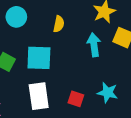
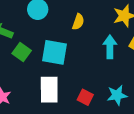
cyan star: (108, 93) -> (117, 95), turned -30

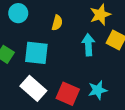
white rectangle: (49, 90) -> (33, 88), turned -45
red square: (85, 97) -> (68, 94), size x1.5

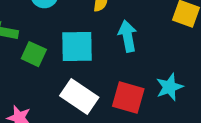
cyan arrow: (88, 45) -> (128, 36), moved

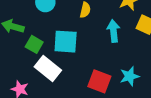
cyan arrow: (128, 36) -> (113, 31), moved
white rectangle: (79, 97) -> (48, 68), moved

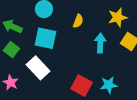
cyan square: (66, 42) -> (45, 38), moved
green square: (34, 44) -> (11, 49), moved

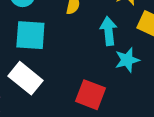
cyan star: (109, 85) -> (127, 60), moved

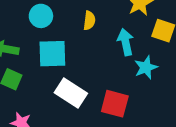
white rectangle: (26, 78) -> (71, 93), moved

